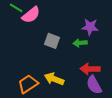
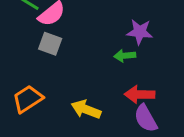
gray square: (52, 41) -> (50, 44), moved
orange trapezoid: (28, 84) -> (28, 99), moved

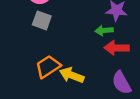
red arrow: (140, 94) -> (117, 48), moved
orange trapezoid: (28, 99) -> (48, 67), moved

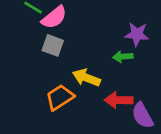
red arrow: (117, 48) -> (119, 100), moved
yellow arrow: (72, 75) -> (86, 78), moved

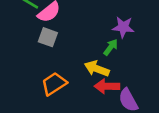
green arrow: (123, 57) -> (111, 47), turned 132
yellow arrow: (86, 78) -> (97, 69), moved

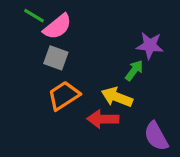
orange trapezoid: (54, 84) -> (64, 96), moved
red arrow: (107, 86) -> (103, 119), moved

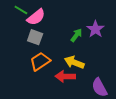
purple star: (150, 45) -> (95, 29), turned 30
green arrow: (134, 70) -> (76, 35), moved

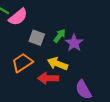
purple star: (95, 29) -> (74, 43), moved
gray square: (35, 37) -> (37, 38), moved

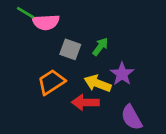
pink semicircle: (18, 17) -> (46, 22), turned 36
purple star: (74, 43) -> (122, 74), moved

